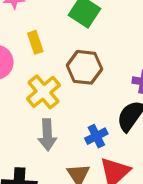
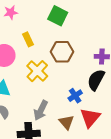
gray arrow: (47, 135) -> (41, 110), moved, turned 36

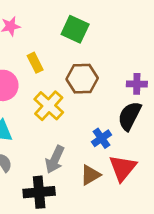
brown triangle: (66, 122) -> (90, 175), turned 42

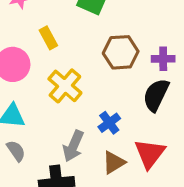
brown hexagon: (82, 79) -> (121, 52), moved
blue cross: (102, 138) -> (109, 123), moved

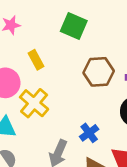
yellow cross: (65, 86) -> (34, 103), moved

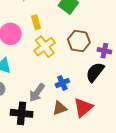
yellow cross: (34, 103) -> (45, 47), moved

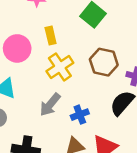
gray arrow: (37, 93) -> (50, 105), moved

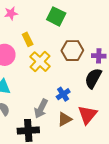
gray arrow: (50, 105) -> (41, 109), moved

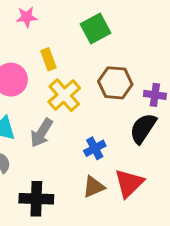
green square: (56, 16) -> (95, 28), turned 30
gray arrow: (41, 109) -> (41, 133), moved

